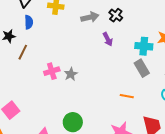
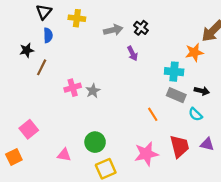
cyan cross: (144, 46) -> (174, 72), moved
gray rectangle: (142, 68) -> (176, 95), moved, turned -36
orange line: (127, 96) -> (153, 114), turned 48

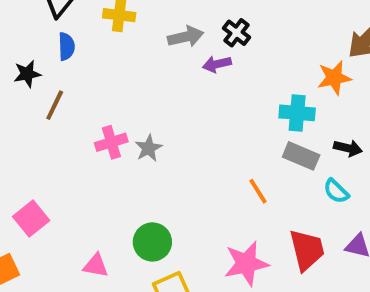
purple arrow: (132, 53) -> (217, 64), moved, turned 104

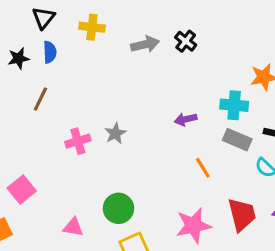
purple arrow: (217, 64) -> (186, 119), moved
black star: (27, 74) -> (19, 58), moved
pink cross: (111, 142) -> (78, 141), moved

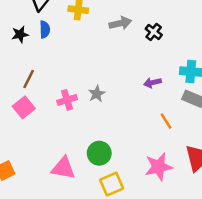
black cross: (186, 41) -> (154, 32), moved
brown line: (40, 99) -> (29, 79), moved
pink square: (22, 190) -> (24, 107), moved
pink triangle: (73, 227) -> (63, 168), size x1.5

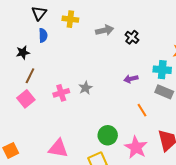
black star: (20, 34) -> (23, 52), moved
green circle: (99, 153) -> (108, 135), moved
pink star: (159, 167) -> (136, 147), turned -30

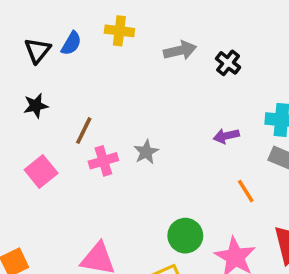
black triangle: (39, 13) -> (37, 50), moved
blue semicircle: (43, 35) -> (71, 43), moved, turned 32
black star: (23, 52) -> (36, 106), moved
brown line: (30, 76) -> (84, 131), moved

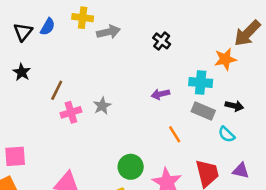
gray arrow: (180, 50) -> (109, 32), moved
black star: (36, 106) -> (22, 72), turned -30
pink square: (41, 172) -> (15, 156), moved, turned 35

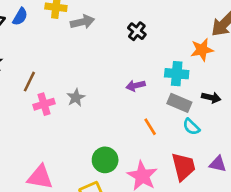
cyan semicircle: (227, 134) -> (191, 127), moved

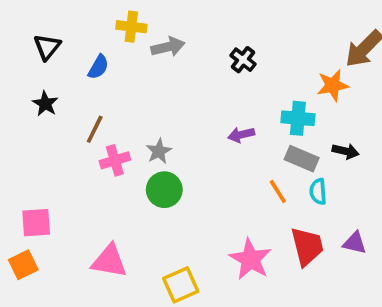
blue semicircle: (20, 17) -> (98, 67), moved
orange line: (150, 127) -> (278, 192), moved
cyan semicircle: (191, 127) -> (318, 192), turned 42
green circle: (105, 160) -> (164, 190), moved

